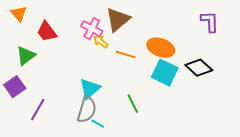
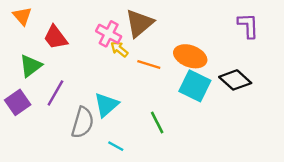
purple line: (38, 110) -> (55, 93), moved
gray semicircle: (87, 110) -> (83, 122), moved

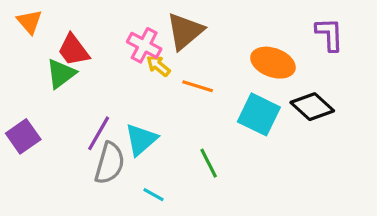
orange ellipse: (190, 56) -> (273, 63), moved
green triangle: (31, 66) -> (61, 74), moved
purple line: (55, 93) -> (99, 133), moved

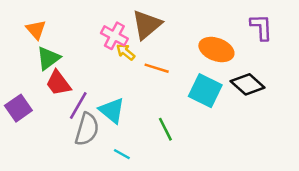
orange triangle: (29, 22) -> (36, 30), moved
red trapezoid: (73, 50) -> (58, 83), moved
cyan triangle: (141, 140) -> (112, 111), turned -40

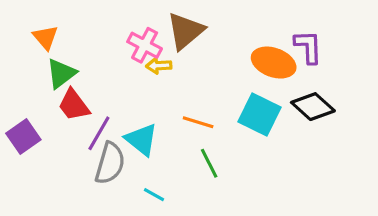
purple L-shape: (261, 27) -> (308, 47), moved
yellow arrow: (126, 52) -> (159, 66), turned -42
orange line: (157, 68) -> (198, 122), moved

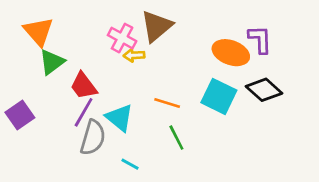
orange triangle: (45, 37) -> (38, 31), size x1.4
red trapezoid: (74, 105) -> (84, 86), moved

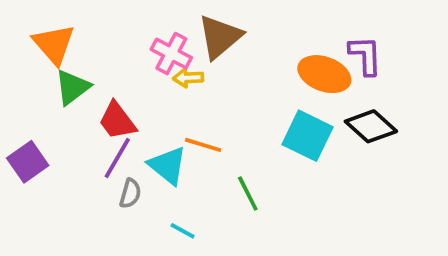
orange line: (167, 103) -> (203, 145), moved
gray semicircle: (93, 138) -> (130, 193), size x0.6

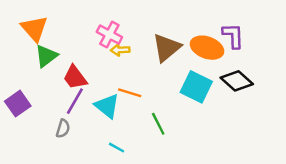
brown triangle: (220, 37) -> (167, 48), moved
gray semicircle: (130, 193) -> (63, 129), moved

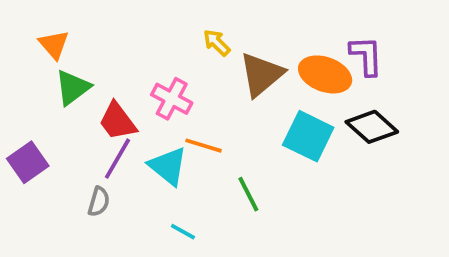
orange triangle: (34, 29) -> (54, 45), size x0.7
pink cross: (109, 35) -> (172, 99), moved
yellow arrow: (120, 50) -> (217, 43), moved, turned 48

